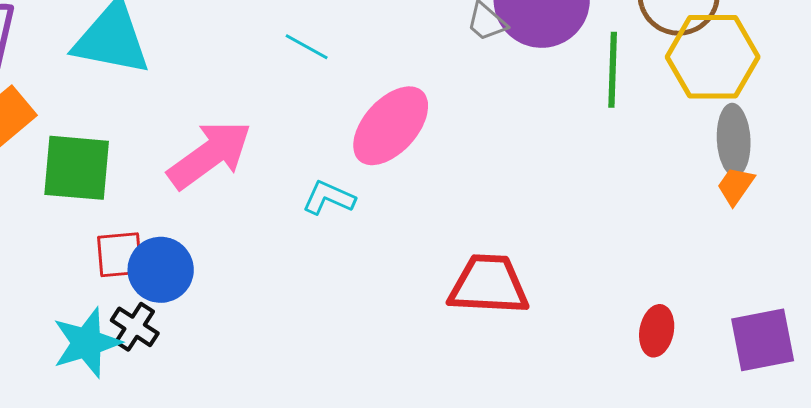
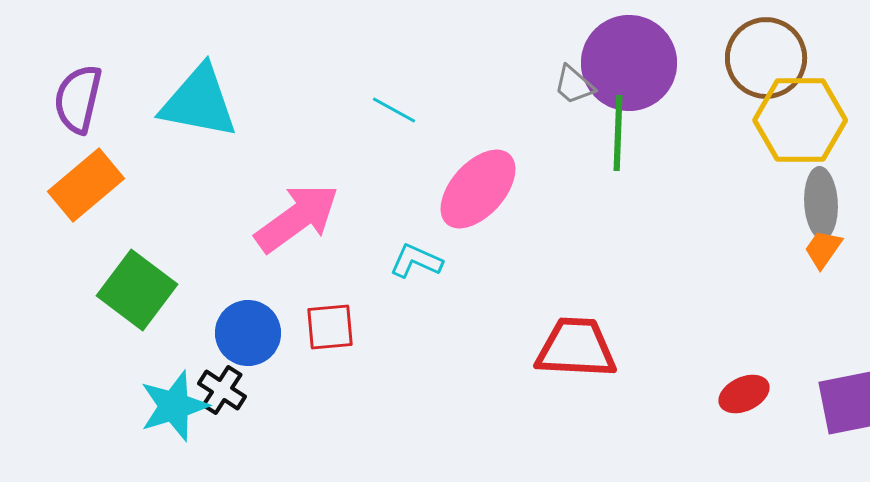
green line: (613, 70) -> (618, 133), moved
green square: (77, 168) -> (137, 290), moved, turned 32
red square: (120, 255) -> (330, 327), moved
red ellipse: (657, 331) -> (744, 394), turned 54

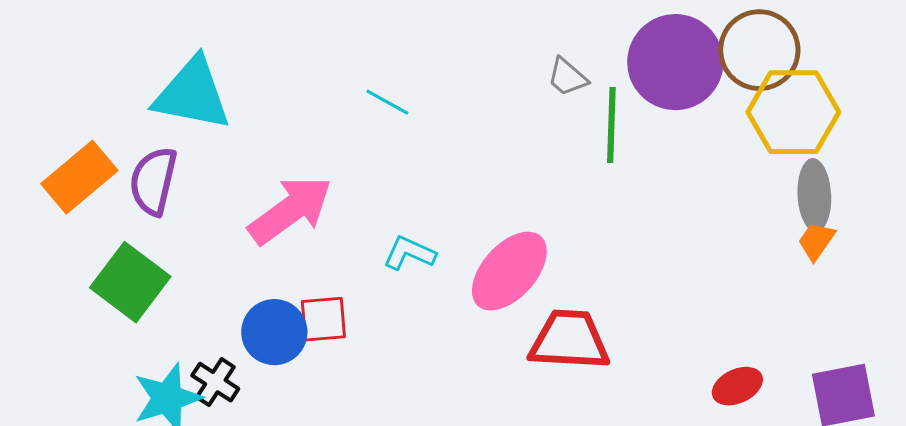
purple circle: (629, 63) -> (675, 62), moved
purple semicircle: (78, 99) -> (153, 181), moved
pink ellipse: (478, 189) -> (509, 271), moved
blue circle: (248, 333) -> (274, 332), moved

